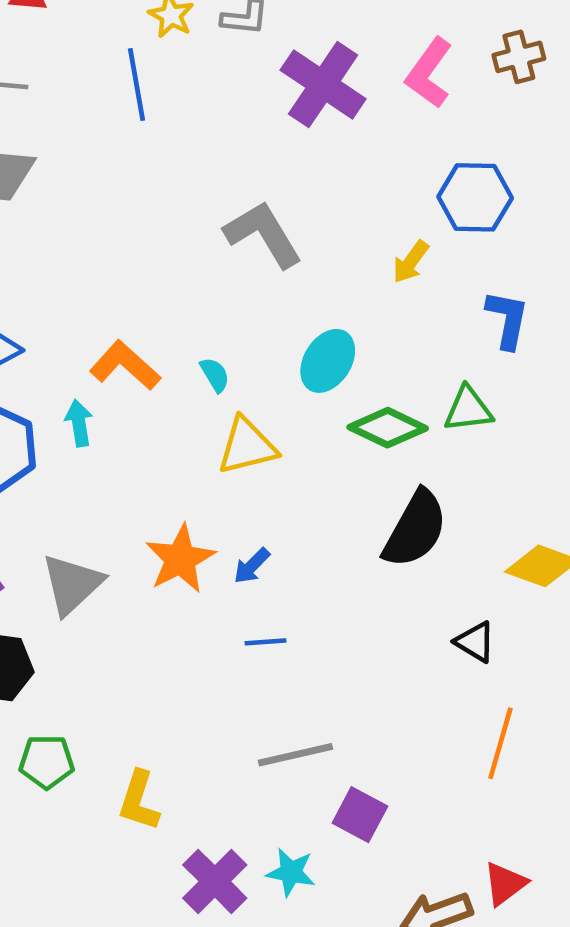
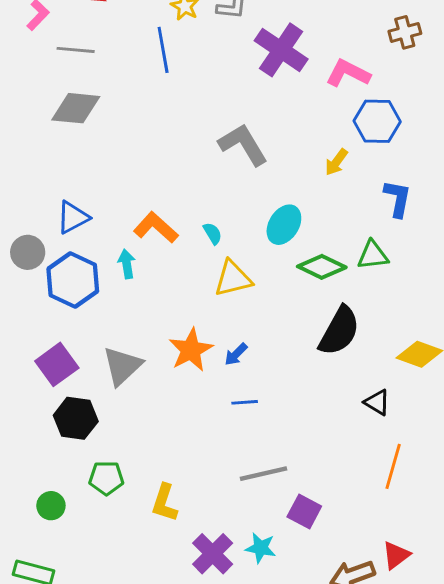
pink L-shape: (429, 73) -> (348, 73), moved, turned 81

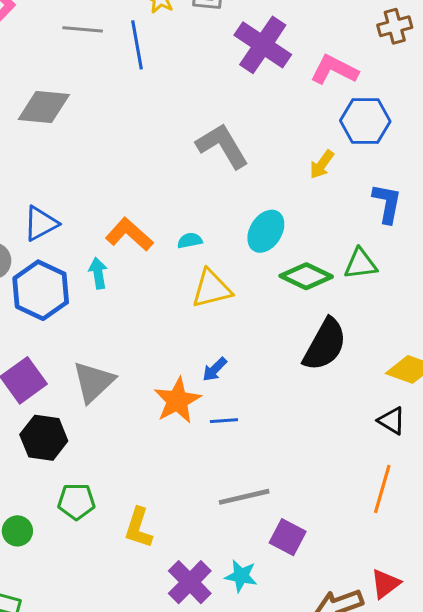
gray line: (76, 50) -> (83, 29), moved
cyan semicircle: (213, 233) -> (190, 241), turned -70
orange star: (191, 350) -> (177, 400), moved
black triangle: (377, 402) -> (392, 421), moved

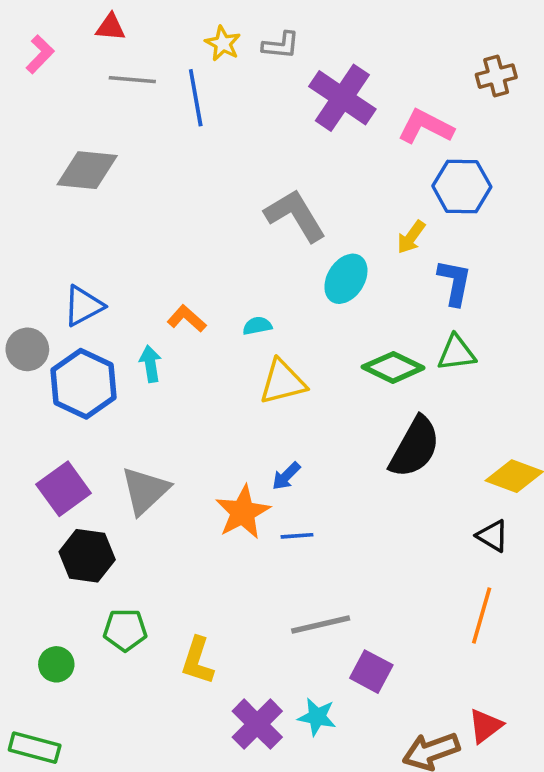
blue L-shape: (387, 203) -> (455, 282), moved
cyan ellipse: (266, 231) -> (346, 279), moved
orange L-shape: (129, 234) -> (187, 319), size x0.7

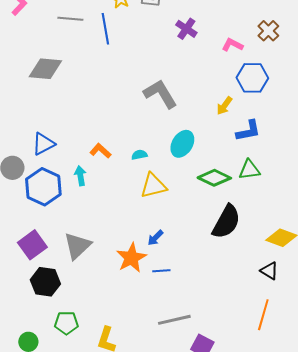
brown cross: (496, 76) -> (268, 31), moved, turned -30
purple cross: (342, 98) -> (186, 29), size x0.6
pink L-shape: (426, 127) -> (232, 45), size x0.7
cyan ellipse: (346, 279) -> (182, 144), moved
blue L-shape: (455, 282) -> (248, 131), turned 68

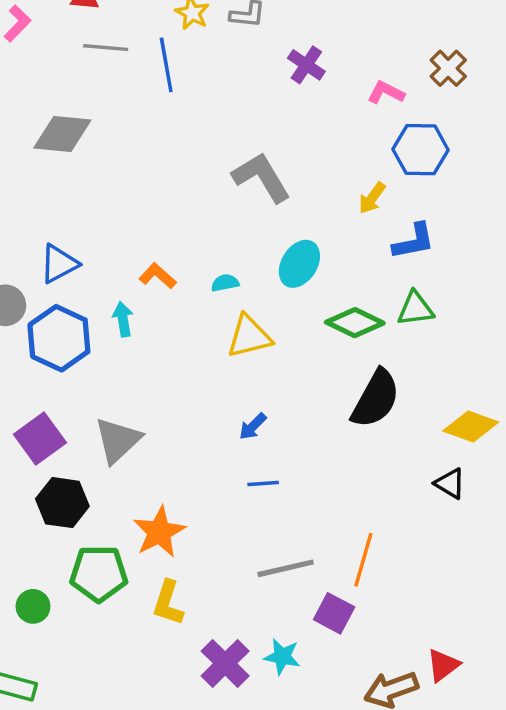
orange star: (131, 258) -> (159, 532), moved
orange line: (263, 315) -> (363, 560), moved
green pentagon: (66, 323) -> (99, 574), size x1.4

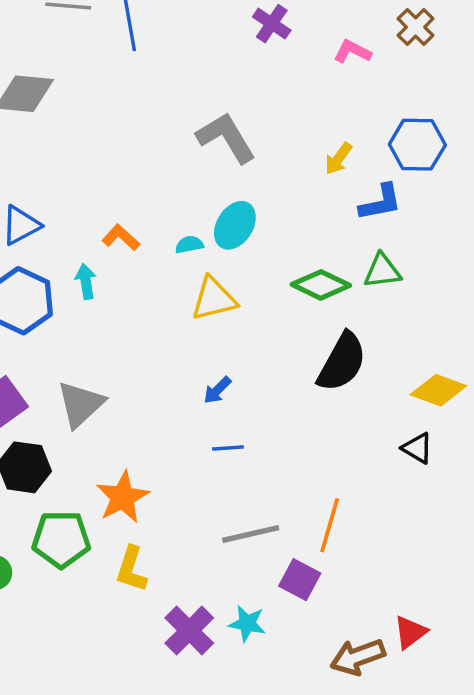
blue hexagon: (421, 150) -> (417, 145), moved
cyan ellipse: (299, 264) -> (235, 225), moved

